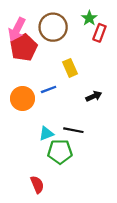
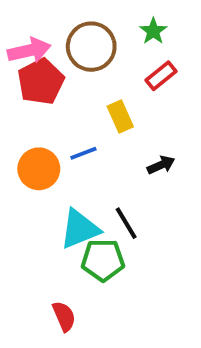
pink arrow: (17, 29) -> (29, 50), turned -130
red rectangle: (99, 33) -> (161, 76), moved, turned 30
black line: (73, 130) -> (126, 223), turned 48
cyan triangle: (46, 134) -> (80, 229), size x1.6

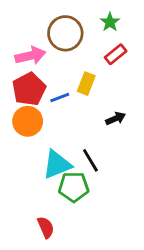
pink arrow: (29, 50) -> (30, 56), moved
red pentagon: (41, 82) -> (29, 89), moved
yellow rectangle: (120, 116) -> (86, 84), turned 45
blue line: (83, 153) -> (60, 98), moved

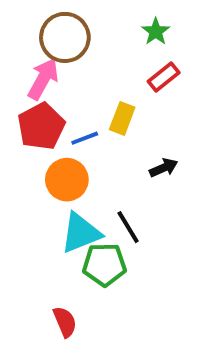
brown circle: (65, 33) -> (65, 37), moved
pink arrow: (30, 56) -> (43, 79), turned -48
orange circle: (28, 121) -> (67, 180), moved

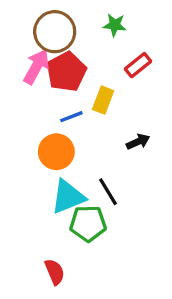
green star: (156, 32) -> (115, 25), moved, turned -30
red pentagon: (41, 126) -> (66, 72), moved

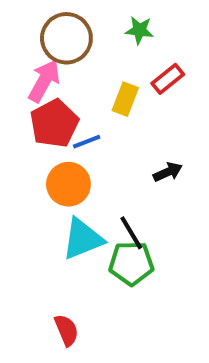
red pentagon: (66, 72) -> (54, 123), moved
yellow rectangle: (103, 100) -> (125, 99), moved
green pentagon: (88, 223) -> (131, 263), moved

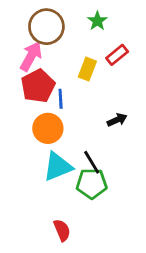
green star: (139, 30) -> (97, 21), turned 30
blue line: (87, 142) -> (61, 99), turned -72
red semicircle: (66, 330) -> (62, 230), moved

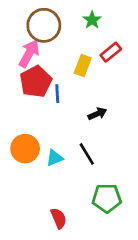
black arrow: (117, 120) -> (97, 114), moved
orange circle: (48, 128) -> (25, 149), moved
cyan triangle: (58, 167) -> (55, 158), size x0.6
green pentagon: (92, 183) -> (107, 198), moved

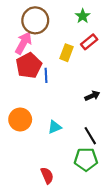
green star: (92, 20) -> (83, 16), moved
black arrow: (97, 114) -> (92, 96), moved
black line: (87, 154) -> (90, 136), moved
cyan triangle: (55, 158) -> (55, 127), moved

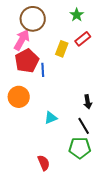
black arrow: (92, 96) -> (88, 102), moved, turned 104
orange circle: (20, 119) -> (19, 97), moved

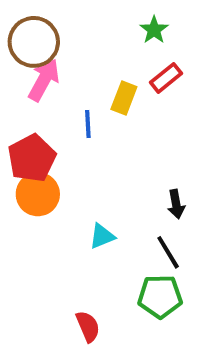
brown circle: (33, 19) -> (34, 42), moved
red pentagon: (27, 61) -> (32, 158), moved
blue line: (43, 70) -> (88, 124), moved

